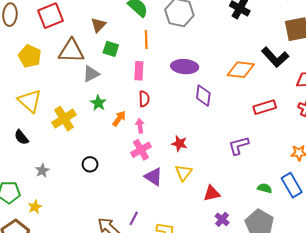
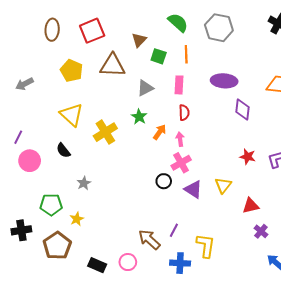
green square: (111, 49) -> (159, 56), moved
gray triangle: (91, 74) -> (145, 88), moved
red star: (179, 144) -> (248, 157), moved
black circle: (90, 164) -> (164, 181), moved

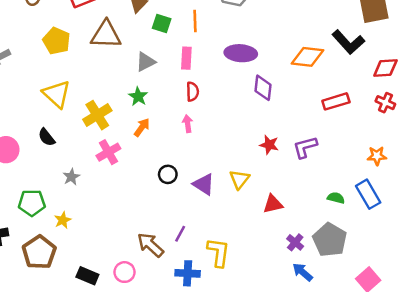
orange arrow: (160, 132) -> (142, 127), moved
pink cross: (181, 163) -> (108, 152), moved
purple cross: (261, 231) -> (295, 242), moved

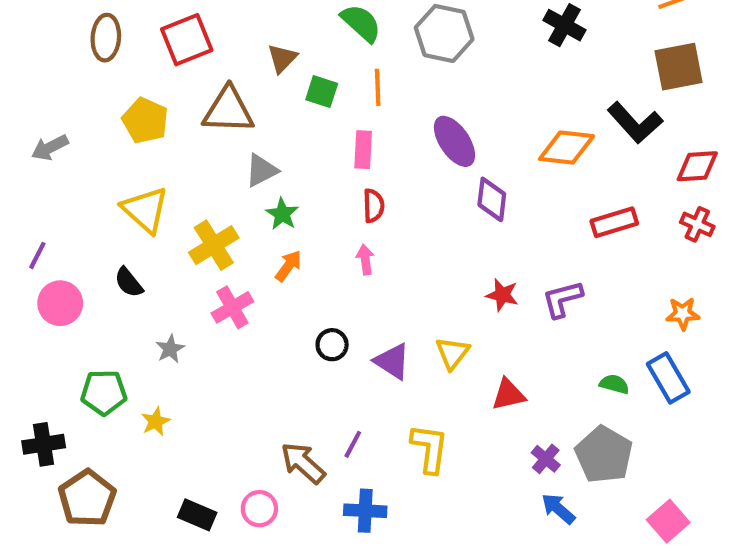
purple ellipse: (241, 53) -> (454, 141), turned 52
gray triangle: (146, 62) -> (261, 170), moved
brown pentagon: (39, 252) -> (87, 498), moved
yellow L-shape: (218, 252) -> (430, 448), moved

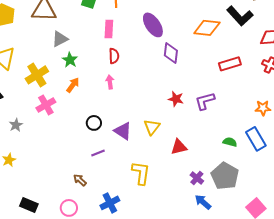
purple line: (353, 444) -> (98, 153), moved, turned 40
brown arrow: (303, 463) -> (80, 180), size x0.6
pink circle: (259, 509) -> (69, 208), moved
blue cross: (365, 511) -> (110, 203), turned -30

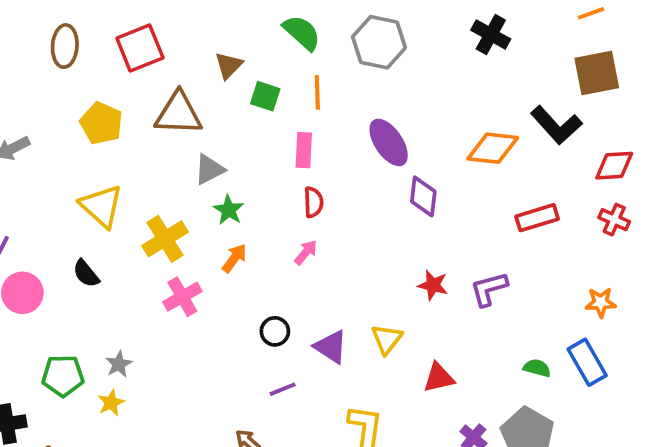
pink arrow: (110, 82) -> (306, 252), turned 48
gray star: (16, 125) -> (119, 364), moved

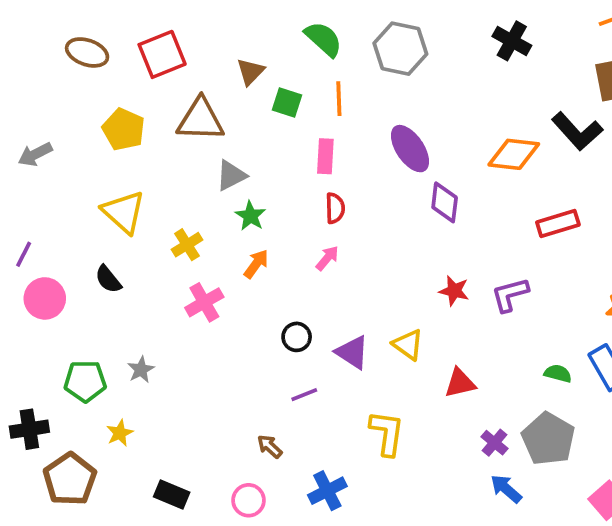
brown ellipse: (65, 46) -> (87, 52), turned -75
yellow cross: (165, 239) -> (187, 245), size x0.7
yellow triangle: (387, 339) -> (408, 345), turned -32
yellow star: (111, 403) -> (120, 433), moved

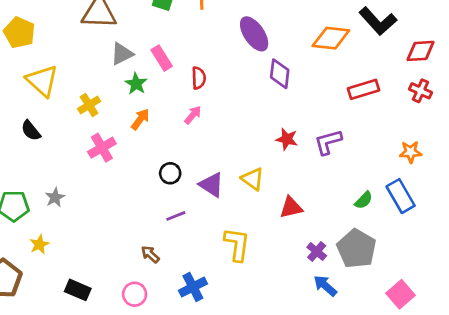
yellow pentagon: (124, 129) -> (19, 32), moved
pink rectangle: (325, 156) -> (162, 58), moved, turned -35
green semicircle: (558, 373) -> (364, 200), turned 120

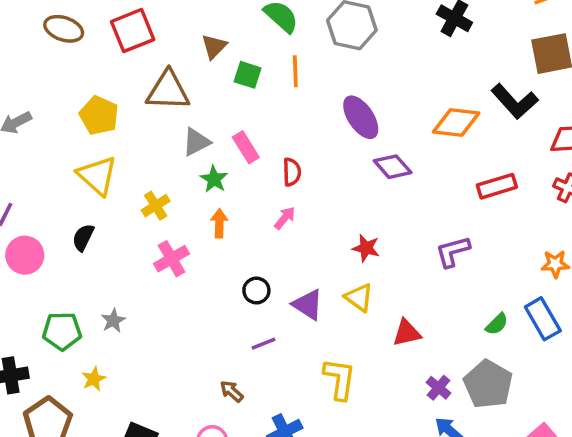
yellow pentagon: (19, 32) -> (99, 115), moved
purple diamond: (280, 74) -> (393, 167), turned -48
orange arrow: (140, 119) -> (219, 223), turned -35
black semicircle: (31, 131) -> (83, 237), turned 65
red star: (287, 139) -> (366, 248), moved

